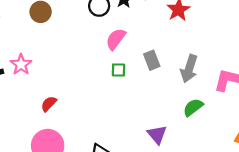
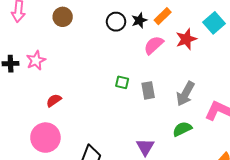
pink semicircle: (116, 39) -> (154, 45), moved
gray rectangle: (152, 60) -> (148, 90), moved

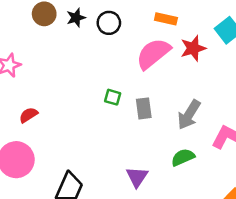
orange rectangle: (163, 16) -> (166, 19), turned 54
black star: (139, 20) -> (76, 18), moved
pink semicircle: (154, 45) -> (153, 54), size x1.4

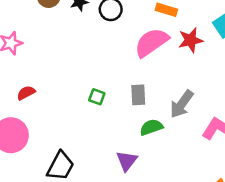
green square: (113, 97) -> (97, 97), moved
green semicircle: (183, 157) -> (151, 127), moved

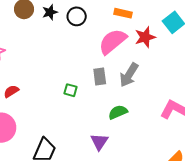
gray rectangle: (138, 95) -> (100, 77), moved
gray arrow: (182, 104) -> (129, 75), moved

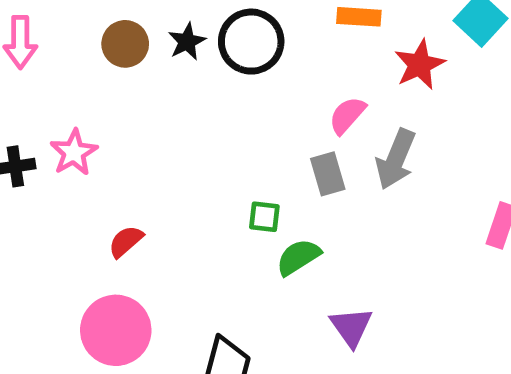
black circle: (77, 16) -> (251, 42), size x1.4
pink semicircle: (113, 41) -> (347, 115), moved, size x0.6
green semicircle: (118, 112) -> (298, 257), moved

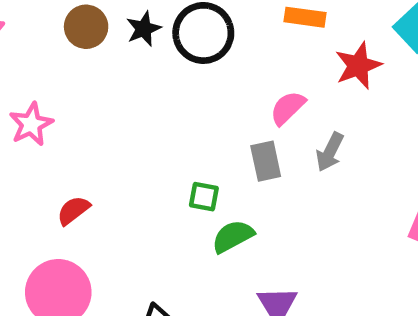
gray arrow: (396, 159) -> (330, 152), size x0.7

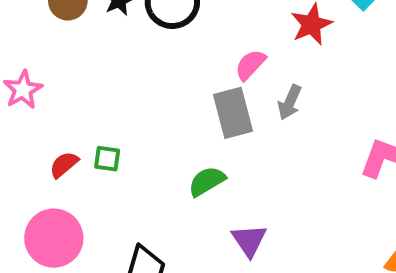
gray rectangle: (266, 161) -> (233, 113), size x1.4
green square: (204, 197) -> (107, 159), moved

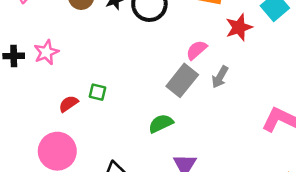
gray rectangle: (233, 113) -> (182, 80), turned 48
green square: (107, 159) -> (98, 92), moved

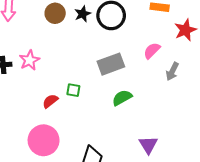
gray rectangle: (182, 80) -> (111, 64), moved, turned 35
green semicircle: (161, 123) -> (122, 98), moved

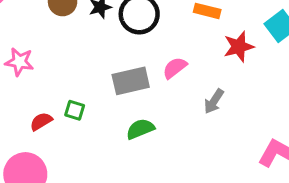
pink semicircle: (152, 51) -> (175, 68), moved
pink star: (29, 60) -> (19, 62), turned 30

